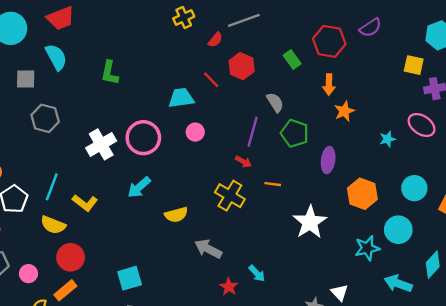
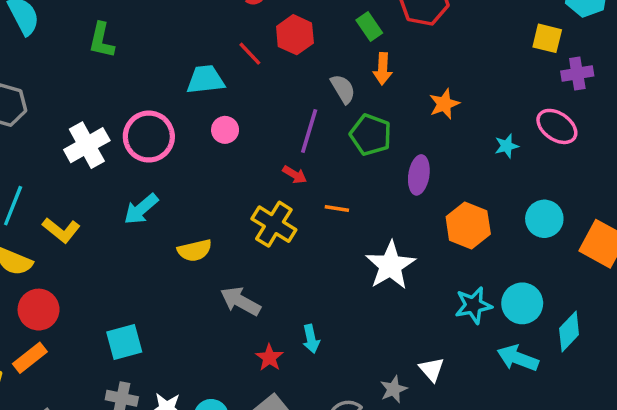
orange arrow: (329, 85) -> (383, 69), moved
cyan circle: (398, 230) -> (522, 303), moved
cyan arrow: (257, 273) -> (311, 339), turned 30

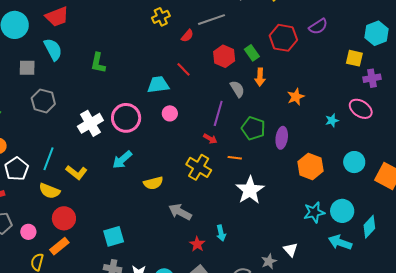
red hexagon: (295, 35) -> (224, 56), moved
green pentagon: (371, 135) -> (253, 128), moved
white star: (390, 265) -> (250, 190), moved

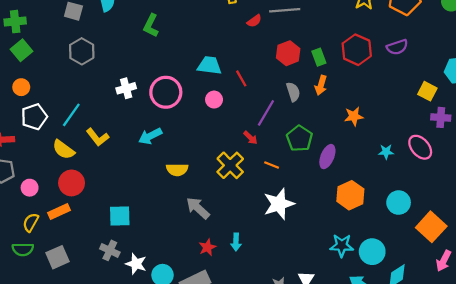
red line: (183, 69) -> (241, 78), moved
white cross: (90, 123) -> (126, 88), size x0.7

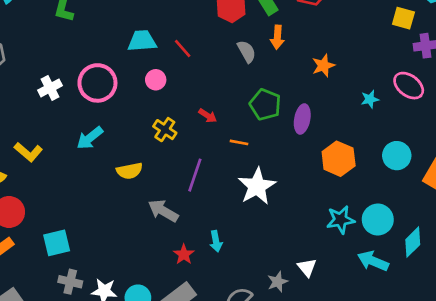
purple line: (266, 113) -> (195, 175), moved
yellow cross: (230, 165) -> (165, 130), moved, size x0.7
cyan square: (120, 216) -> (57, 243), moved

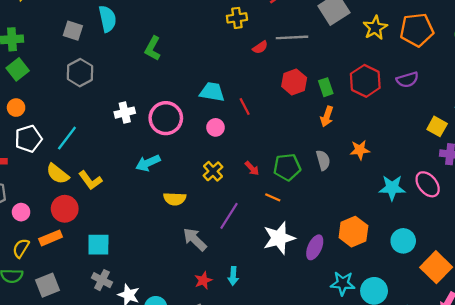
gray semicircle: (247, 52) -> (323, 160), moved
cyan star: (370, 99) -> (392, 188), size x1.6
green pentagon: (265, 105) -> (287, 167), moved, turned 30
purple ellipse: (302, 119) -> (315, 247), moved
yellow L-shape: (28, 152) -> (90, 180), moved

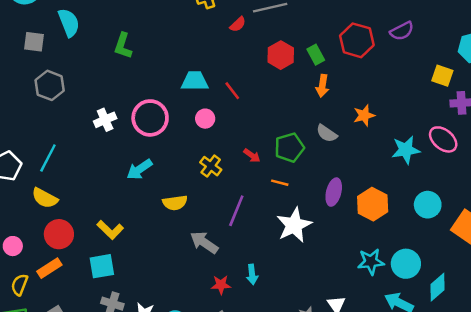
gray semicircle: (323, 160) -> (327, 133), turned 150
yellow L-shape: (90, 180) -> (110, 230), moved
purple ellipse: (315, 247) -> (334, 192), moved
red star: (203, 280) -> (221, 285), turned 30

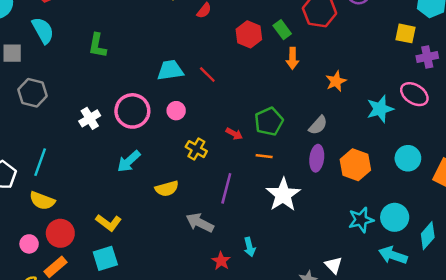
pink circle: (205, 119) -> (176, 111), moved
gray semicircle: (327, 133) -> (318, 125), moved, turned -75
pink circle: (13, 246) -> (29, 244), moved
red star: (221, 285) -> (221, 261), turned -30

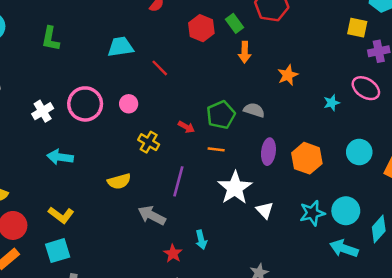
cyan trapezoid: (170, 70) -> (121, 47), moved
cyan star: (380, 109) -> (332, 103), size x0.6
gray semicircle: (318, 125) -> (254, 110), moved, turned -114
cyan arrow: (129, 161) -> (60, 157), moved, turned 50
white triangle: (334, 265) -> (265, 210), moved

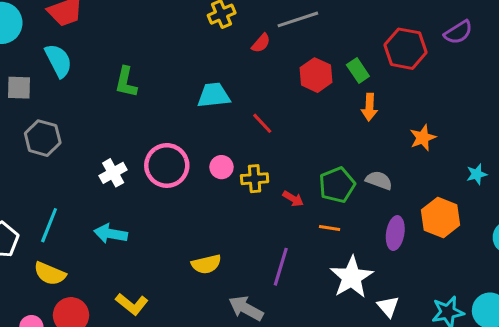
yellow cross: (149, 142) -> (255, 179), moved, turned -36
cyan arrow: (60, 157) -> (111, 234), moved
orange hexagon: (307, 158) -> (441, 218), moved

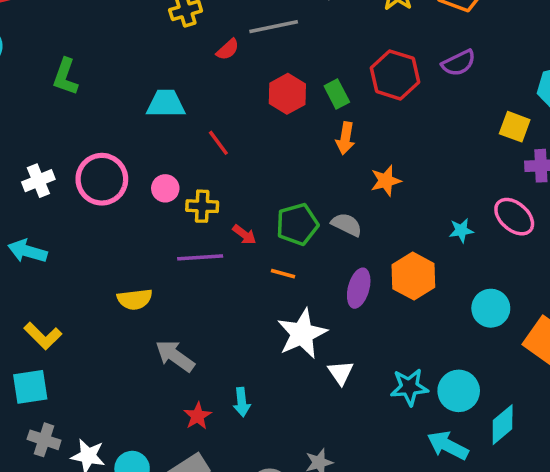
orange star: (423, 138) -> (386, 181), moved
purple line: (281, 267) -> (200, 257), moved, turned 63

